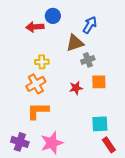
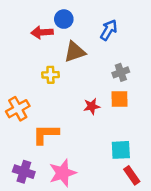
brown triangle: (75, 43) -> (75, 52), moved
gray cross: (88, 60) -> (121, 72), moved
orange cross: (36, 84) -> (18, 109), moved

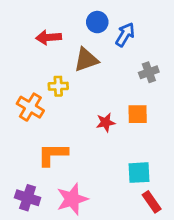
blue circle: (64, 19) -> (97, 22), moved
gray cross: (121, 72) -> (149, 72), moved
orange cross: (18, 109) -> (30, 107), moved, turned -30

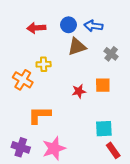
blue circle: (97, 22) -> (68, 25), moved
blue arrow: (125, 35) -> (93, 26), turned -114
brown triangle: (86, 60) -> (77, 47), moved
gray cross: (149, 72) -> (111, 54), turned -32

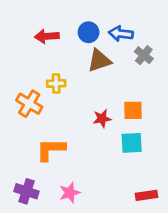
gray cross: (111, 54) -> (144, 55), moved
cyan square: (104, 129) -> (132, 143), moved
pink star: (54, 148) -> (70, 193), size x0.7
red rectangle: (113, 150) -> (146, 195), turned -63

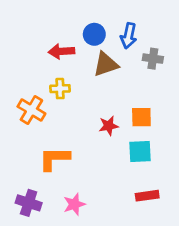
blue arrow: (121, 34) -> (129, 36), turned -85
red arrow: (47, 36) -> (61, 51), moved
gray cross: (144, 55) -> (153, 59), turned -30
red rectangle: (146, 195) -> (147, 196), moved

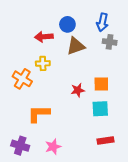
blue arrow: (129, 36) -> (102, 22), moved

